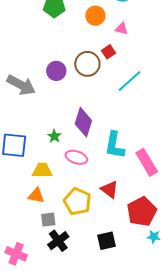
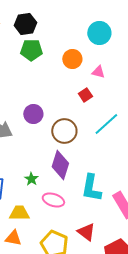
brown circle: (87, 64) -> (64, 131), moved

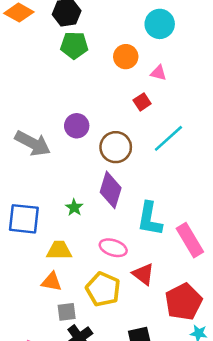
pink ellipse: (53, 200) -> (113, 248), moved

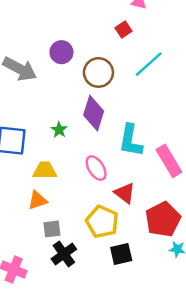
pink ellipse: (113, 248) -> (96, 168), turned 40
orange triangle: (52, 282) -> (38, 200), turned -30
yellow pentagon: (103, 289) -> (102, 222), moved

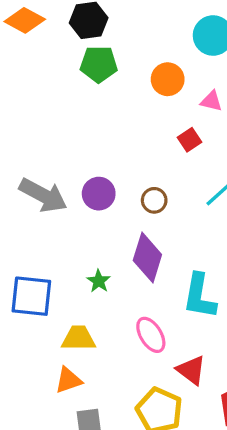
purple circle: (61, 52) -> (99, 194), moved
brown circle: (98, 72) -> (154, 200), size x0.6

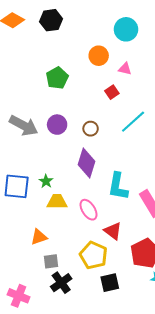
green pentagon: (99, 64) -> (57, 78), moved, turned -30
green star: (99, 281) -> (46, 181), moved
yellow trapezoid: (79, 338) -> (57, 202), moved

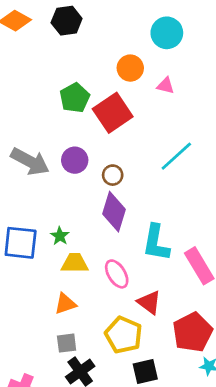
red square: (112, 92) -> (113, 113), moved, size x2.0
brown circle: (91, 129) -> (113, 175), moved
orange triangle: (39, 237) -> (65, 304), moved

